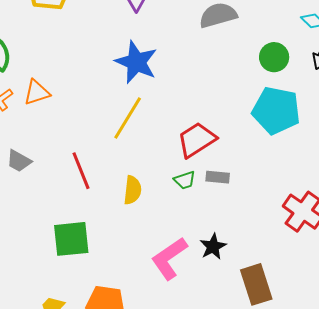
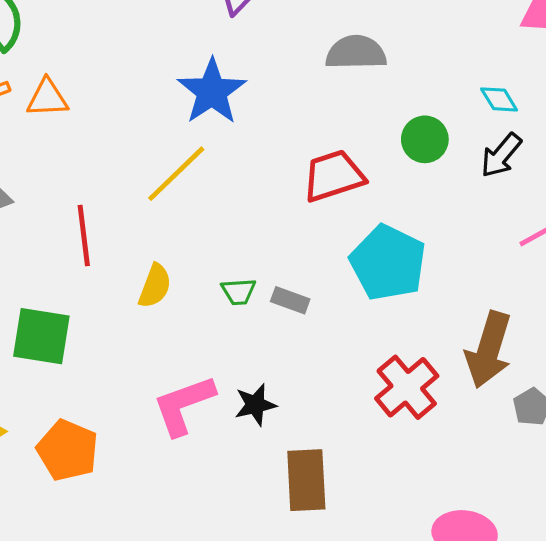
cyan pentagon: (276, 110) -> (388, 263), moved
red trapezoid: (197, 140) -> (333, 176), moved

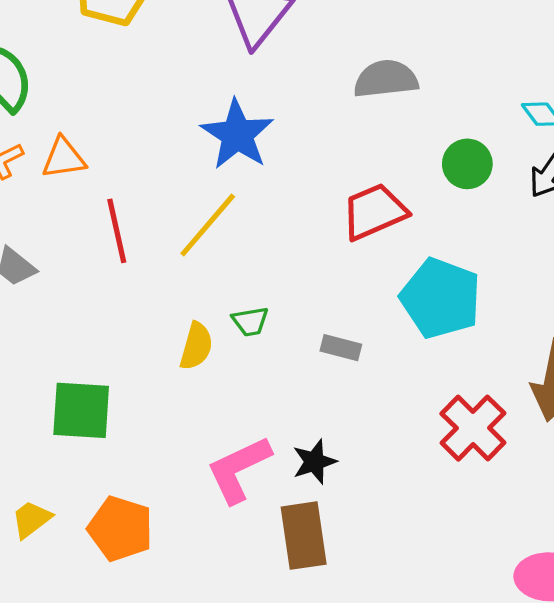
red line: (84, 236) -> (117, 231), moved
green trapezoid: (239, 292) -> (250, 321), moved
brown rectangle: (306, 480) -> (304, 536), moved

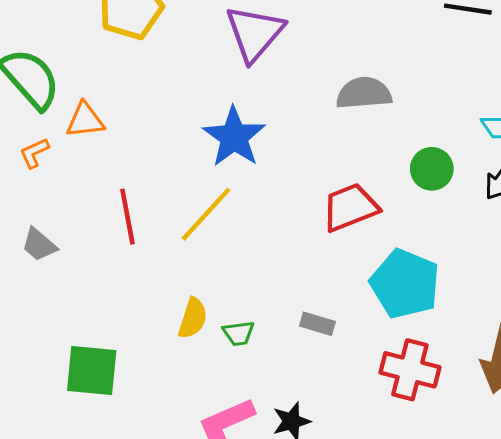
orange triangle: (64, 158) -> (85, 120), moved
green trapezoid: (250, 321) -> (239, 333), moved
red cross: (473, 428) -> (410, 370), moved, turned -32

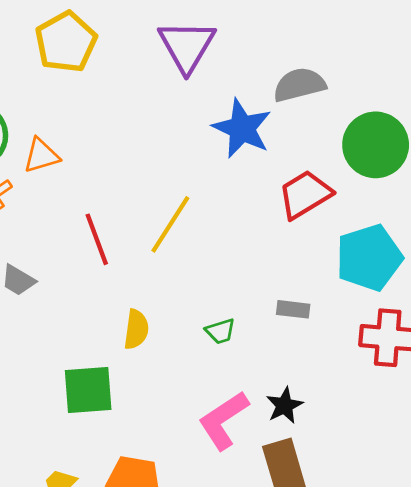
blue star: (234, 137) -> (242, 128), moved
green circle: (432, 169) -> (376, 145), size x1.6
cyan pentagon: (405, 284) -> (369, 258), turned -30
yellow semicircle: (193, 318) -> (136, 329), moved

